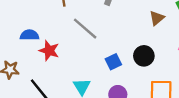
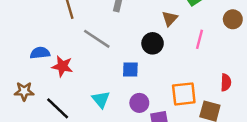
black circle: (144, 56) -> (153, 43), moved
blue square: (113, 62) -> (130, 70), turned 35

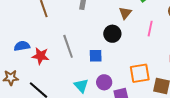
gray line: (97, 39) -> (68, 46), moved, turned 40
cyan triangle: (101, 99) -> (81, 86), moved

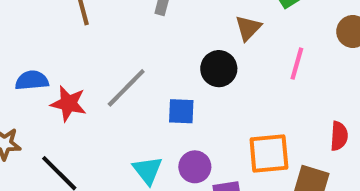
gray line: (68, 46) -> (126, 88), turned 60

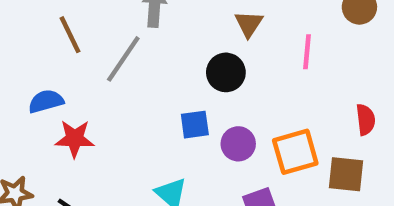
blue semicircle: (32, 80) -> (46, 101), moved
gray line: (126, 88) -> (123, 59), moved
purple circle: (195, 167) -> (238, 144), moved

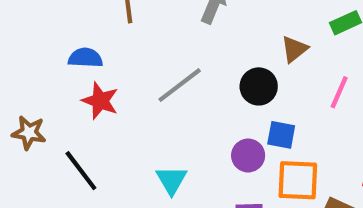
gray line: (123, 59) -> (180, 85), moved
blue square: (195, 125) -> (281, 135), moved

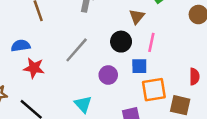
pink line: (339, 92) -> (151, 42), moved
purple circle: (248, 155) -> (108, 75), moved

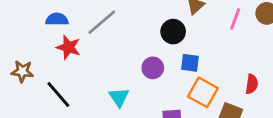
pink line: (151, 42) -> (235, 19), moved
gray line: (77, 50) -> (102, 22), moved
orange square: (154, 90) -> (203, 92), turned 30

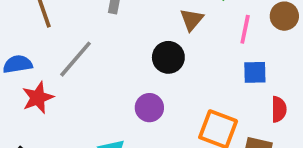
red star: (68, 47) -> (38, 98), turned -30
blue square: (190, 63) -> (255, 72), moved

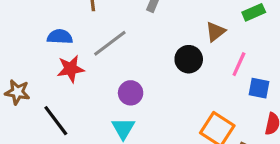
pink line: (245, 29) -> (239, 64), moved
purple circle: (149, 108) -> (131, 93), moved

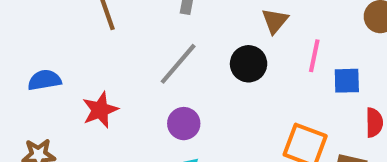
blue semicircle: (60, 37) -> (45, 80), moved
gray line: (110, 43) -> (178, 64), moved

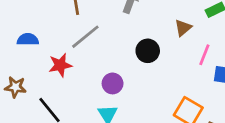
gray line: (178, 64) -> (85, 37), moved
black circle: (249, 64) -> (148, 51), moved

